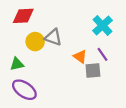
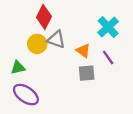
red diamond: (23, 16) -> (44, 17), moved, turned -60
orange triangle: (80, 57) -> (83, 51), moved
gray square: (93, 70) -> (87, 73), moved

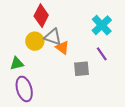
orange triangle: (83, 51) -> (62, 48), moved
purple ellipse: (26, 95) -> (24, 89), turned 40

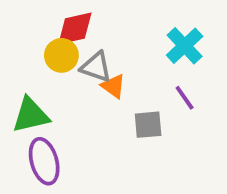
red diamond: (41, 16) -> (75, 28), turned 50
yellow circle: (35, 41) -> (61, 55), moved
green triangle: (17, 63) -> (31, 115), size x1.5

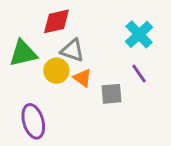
yellow circle: (61, 55) -> (56, 71), moved
orange triangle: (113, 86) -> (83, 78), moved
green triangle: (31, 115) -> (23, 53), moved

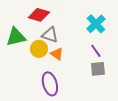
red diamond: (56, 21) -> (39, 15), turned 30
gray square: (111, 94) -> (98, 69), moved
purple ellipse: (33, 121) -> (50, 84), moved

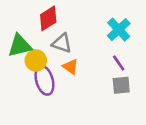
red diamond: (39, 15) -> (48, 18), turned -50
yellow circle: (39, 49) -> (36, 60), moved
purple ellipse: (50, 84) -> (44, 80), moved

